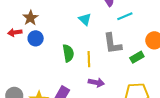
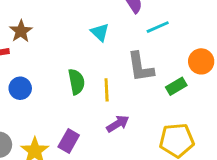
blue circle: (36, 38) -> (20, 88), moved
purple arrow: (96, 82) -> (118, 124), turned -42

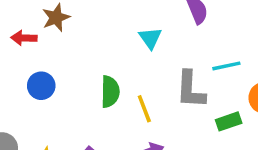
cyan line: (158, 27) -> (226, 66), moved
yellow line: (107, 90) -> (144, 109), turned -30

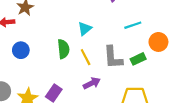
cyan triangle: (150, 38) -> (85, 29), moved, turned 32
gray L-shape: (190, 90) -> (113, 57), moved

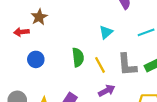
cyan triangle: (85, 29) -> (106, 32), moved

